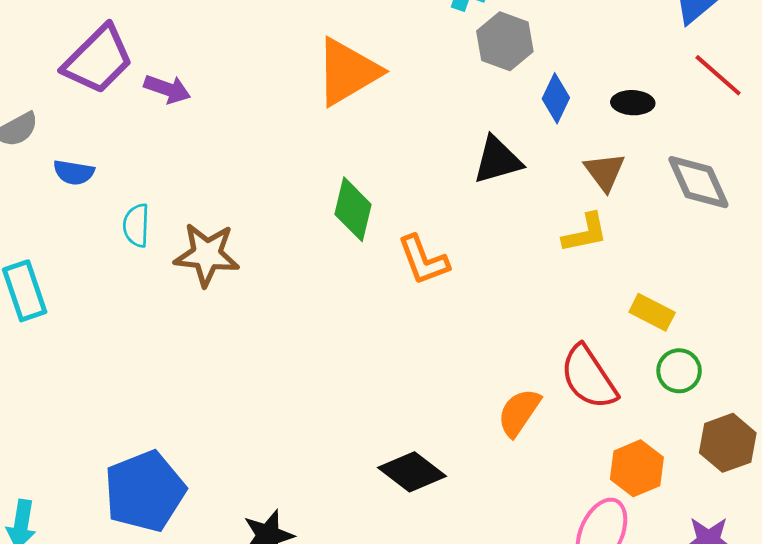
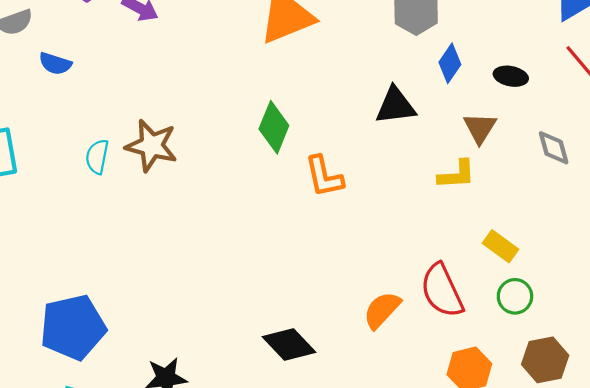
gray diamond: (698, 182) -> (554, 148), size x0.7
cyan semicircle: (136, 225) -> (97, 157), moved

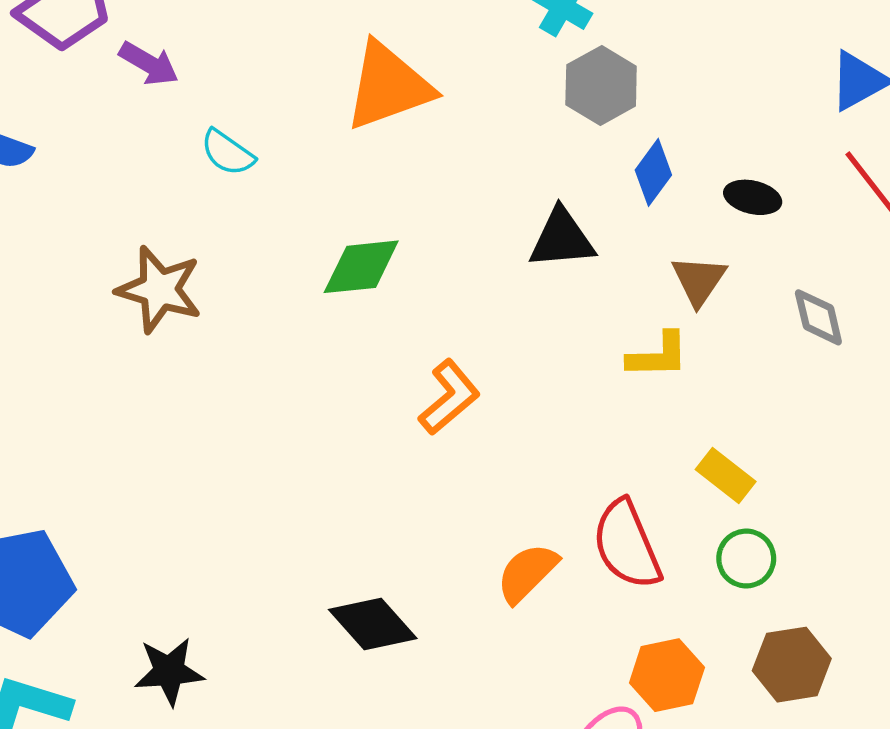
green diamond: (274, 127) -> (361, 267), turned 60
cyan semicircle: (97, 157) -> (228, 153), moved, turned -68
orange L-shape: (324, 176) -> (449, 397), moved, turned -120

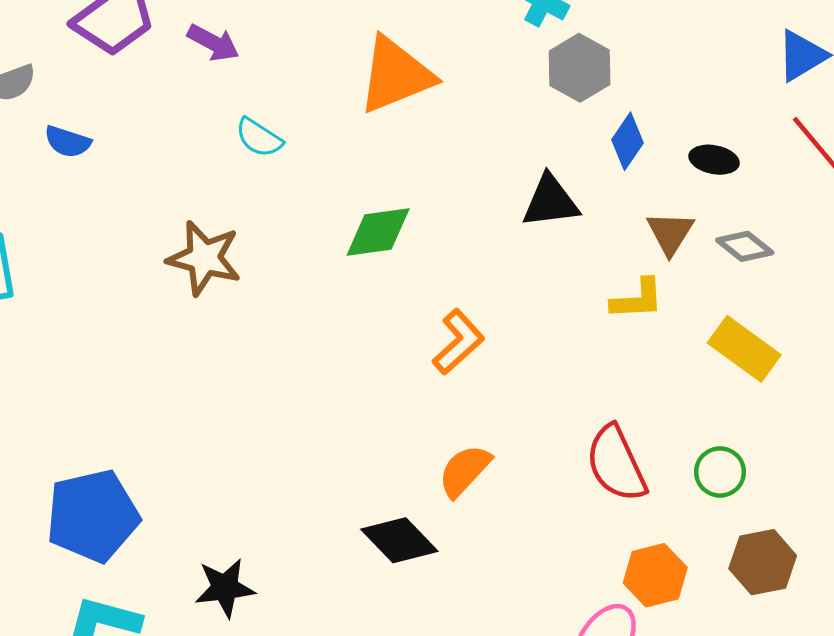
purple arrow: (149, 64) -> (213, 43), moved
gray diamond: (818, 317) -> (745, 246), moved, turned -36
yellow rectangle: (726, 475) -> (744, 349), moved, size x1.4
orange semicircle: (527, 573) -> (465, 471), moved

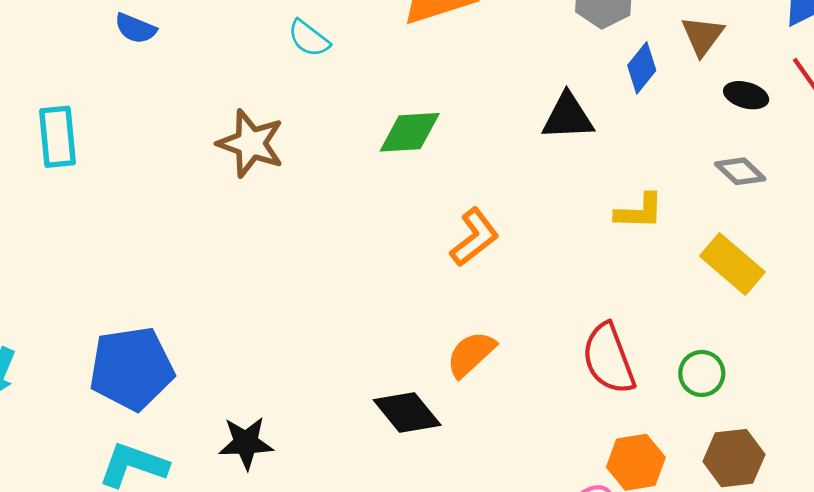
black ellipse: (714, 160) -> (746, 95), moved
brown triangle: (670, 233) -> (703, 36), moved

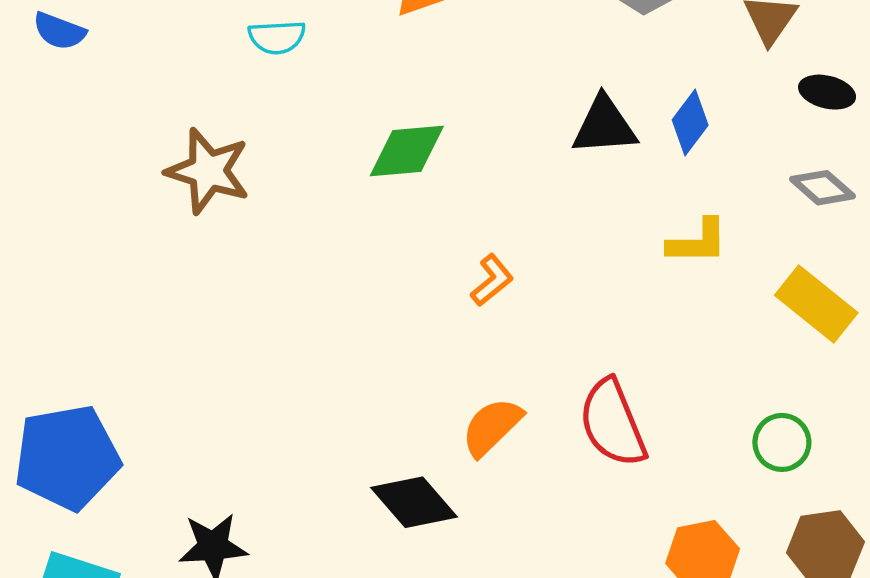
cyan semicircle: (309, 38) -> (277, 37), turned -39
blue diamond: (642, 68) -> (690, 122), moved
orange L-shape: (474, 237) -> (492, 280), size x0.7
red semicircle: (609, 359) -> (613, 423), moved

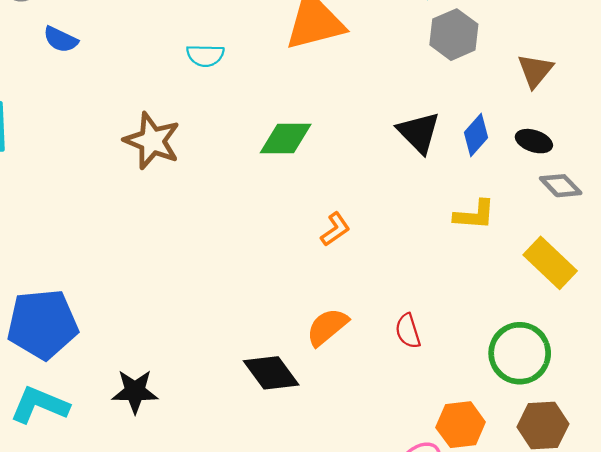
black ellipse: (827, 92) -> (534, 141), moved
black triangle: (604, 126) -> (419, 132), turned 45
red semicircle: (613, 423) -> (408, 331), size x0.6
green circle: (782, 442) -> (520, 353), size x1.6

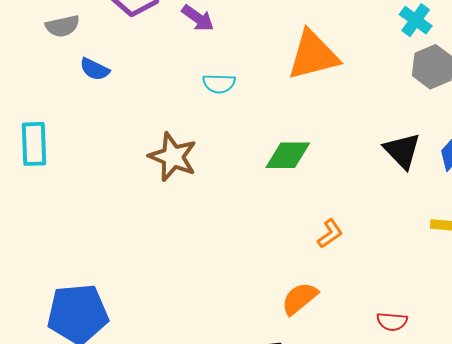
orange semicircle: (327, 327) -> (300, 298), moved
red semicircle: (408, 331) -> (392, 322), turned -68

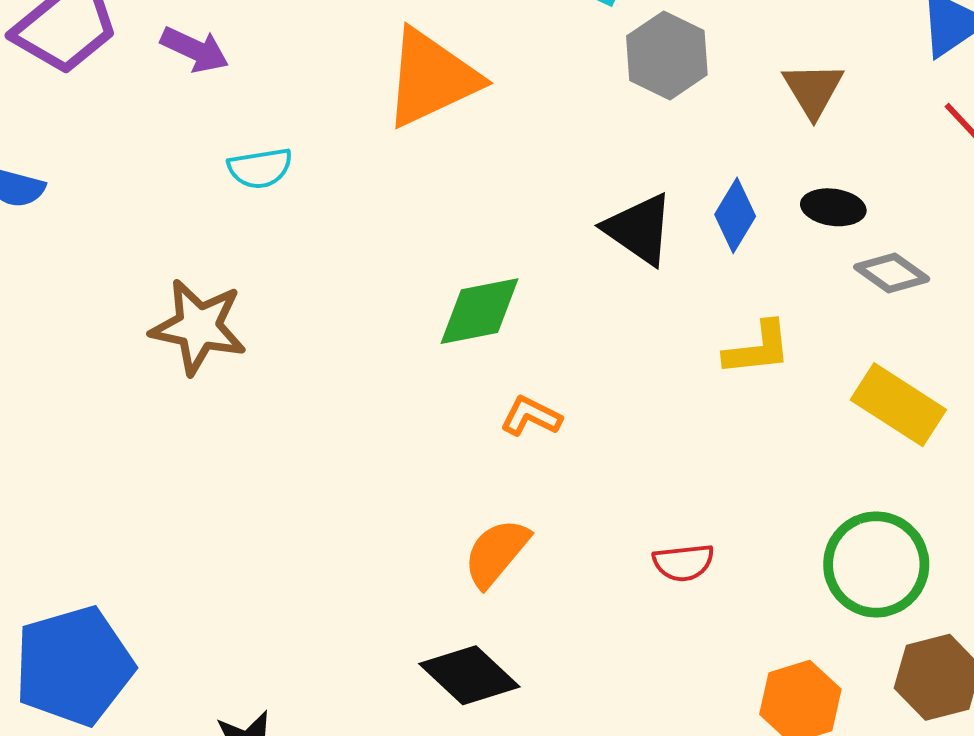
green diamond: (288, 155) -> (479, 311), moved
orange L-shape: (330, 234) -> (531, 416), turned -108

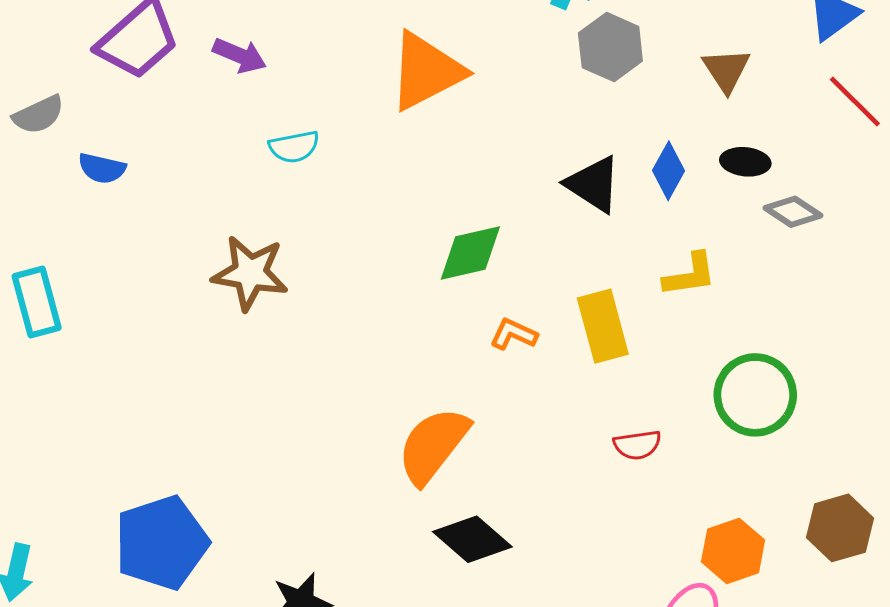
yellow rectangle: (898, 405) -> (603, 326), moved, turned 44
orange semicircle: (496, 553) -> (433, 445), moved, size x1.4
green circle: (876, 564) -> (755, 395), moved

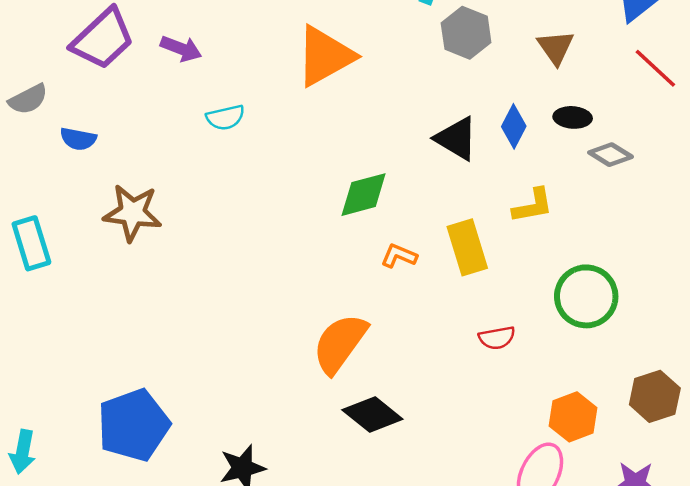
brown star: (250, 273) -> (133, 213), moved

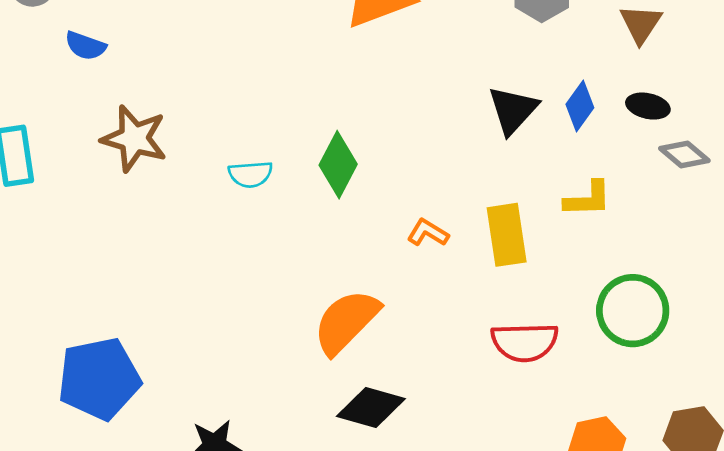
cyan semicircle: (225, 117) -> (250, 174), moved
black triangle: (456, 139) -> (513, 110), turned 33
green diamond: (364, 195) -> (338, 165), moved, turned -56
red semicircle: (497, 338) -> (525, 342), size x1.6
black diamond: (372, 414) -> (371, 408), turned -32

